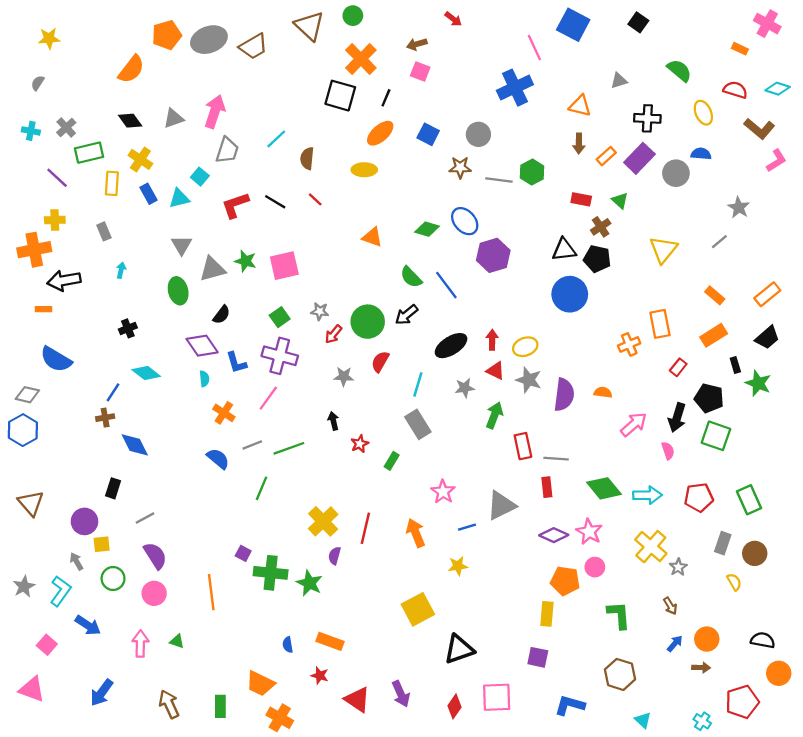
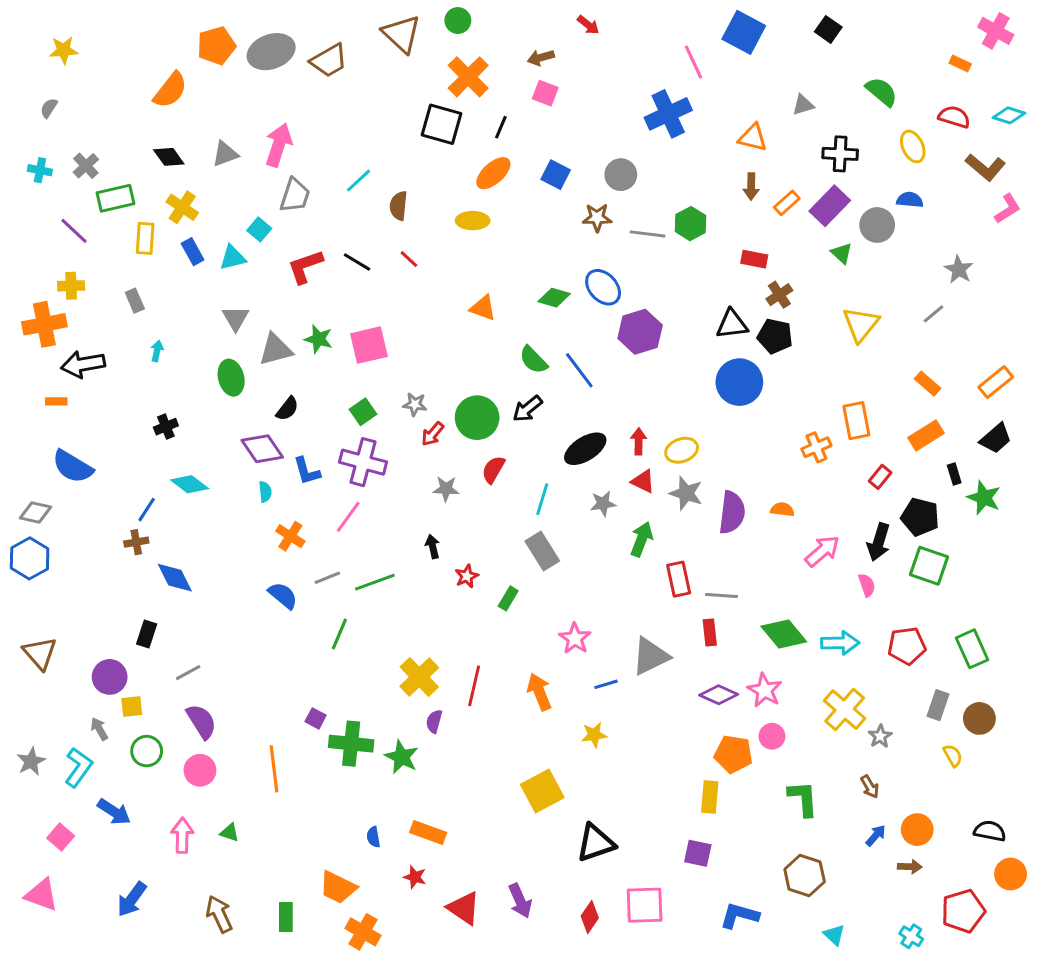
green triangle: (620, 201) -> (842, 253), moved

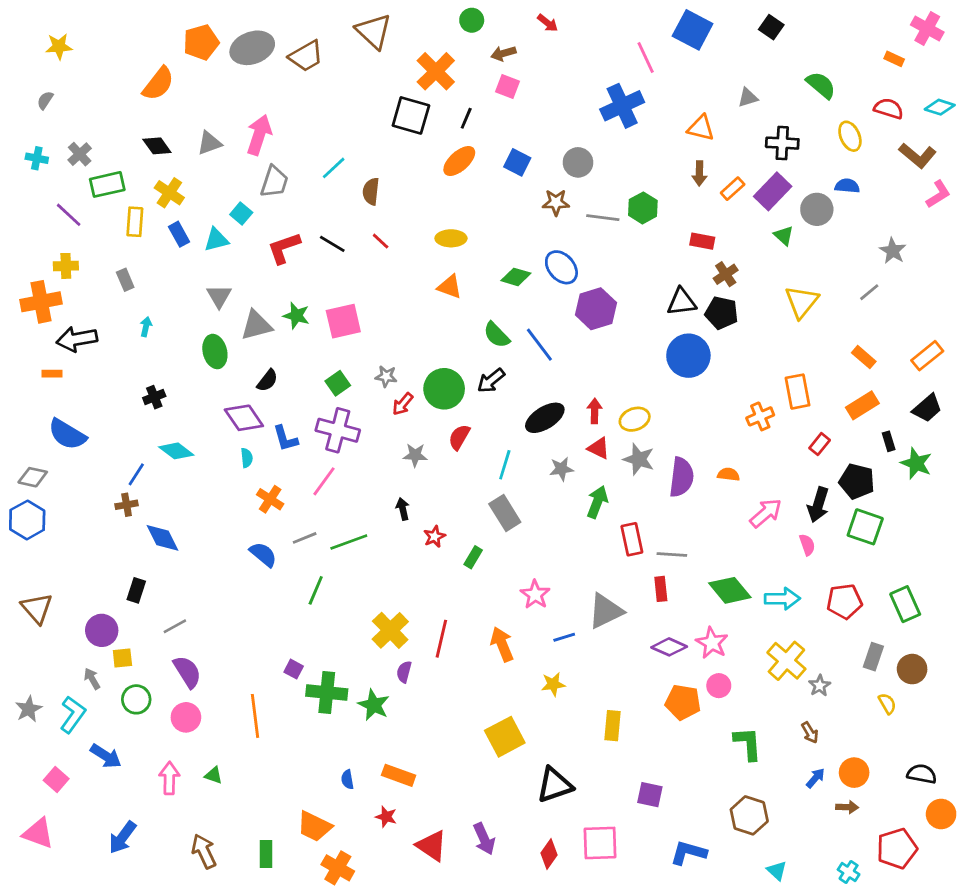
green circle: (458, 21) -> (472, 20), moved
yellow ellipse: (473, 221) -> (451, 238), moved
yellow rectangle: (710, 797) -> (613, 726), moved

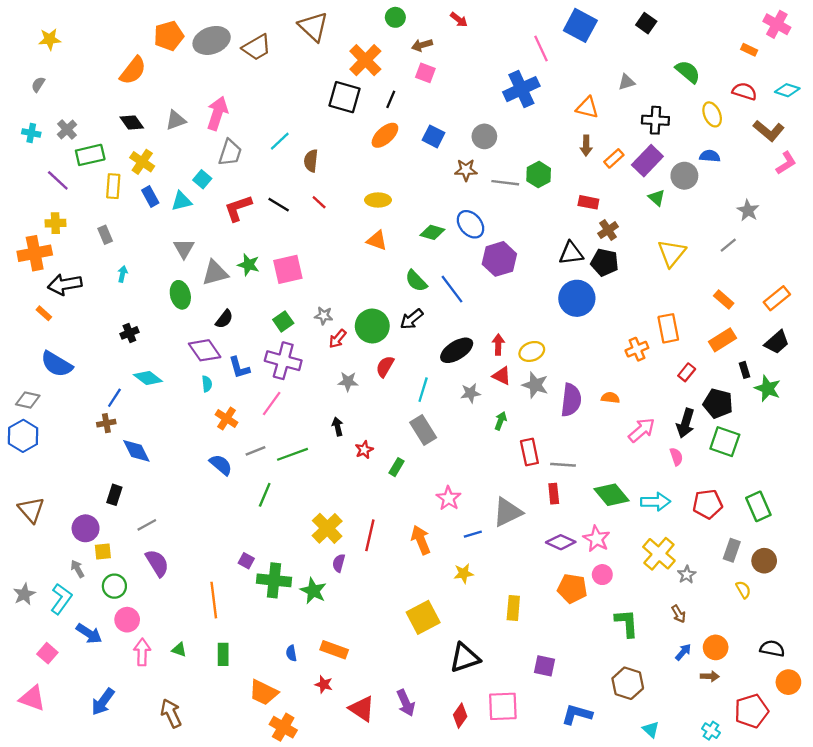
orange rectangle: (52, 374) -> (44, 313), turned 42
green arrow: (597, 502) -> (501, 421), size x0.7
pink circle: (186, 717) -> (127, 620), moved
green rectangle: (266, 854) -> (223, 654), moved

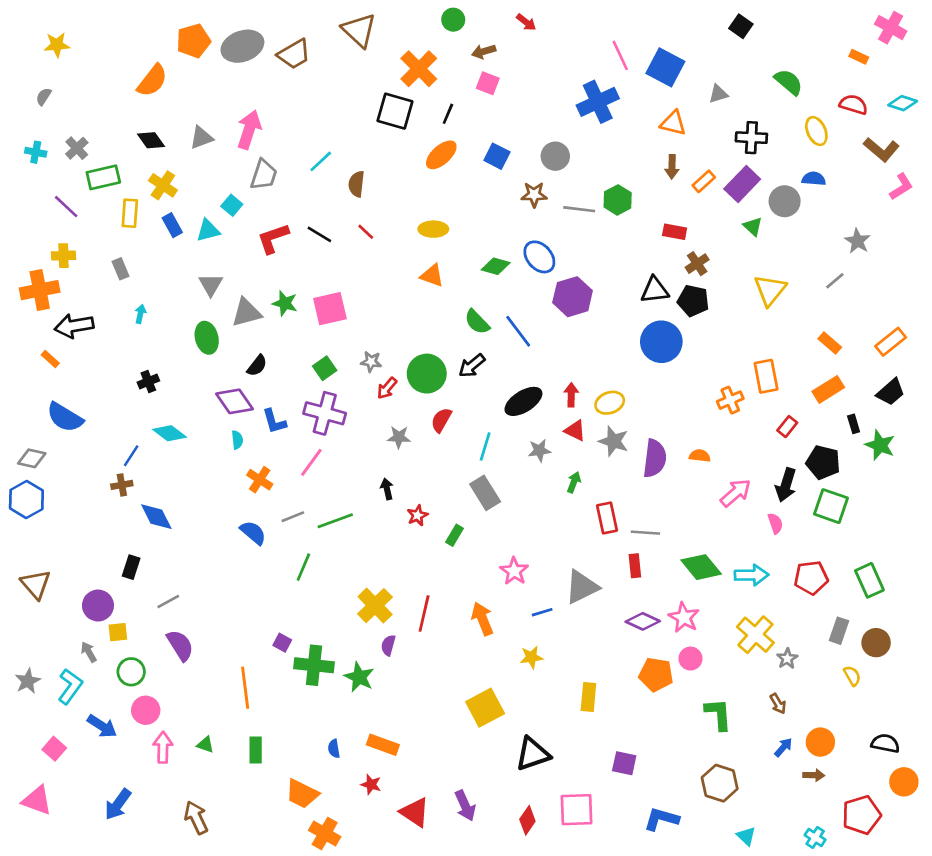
blue square: (580, 25) -> (665, 67), moved

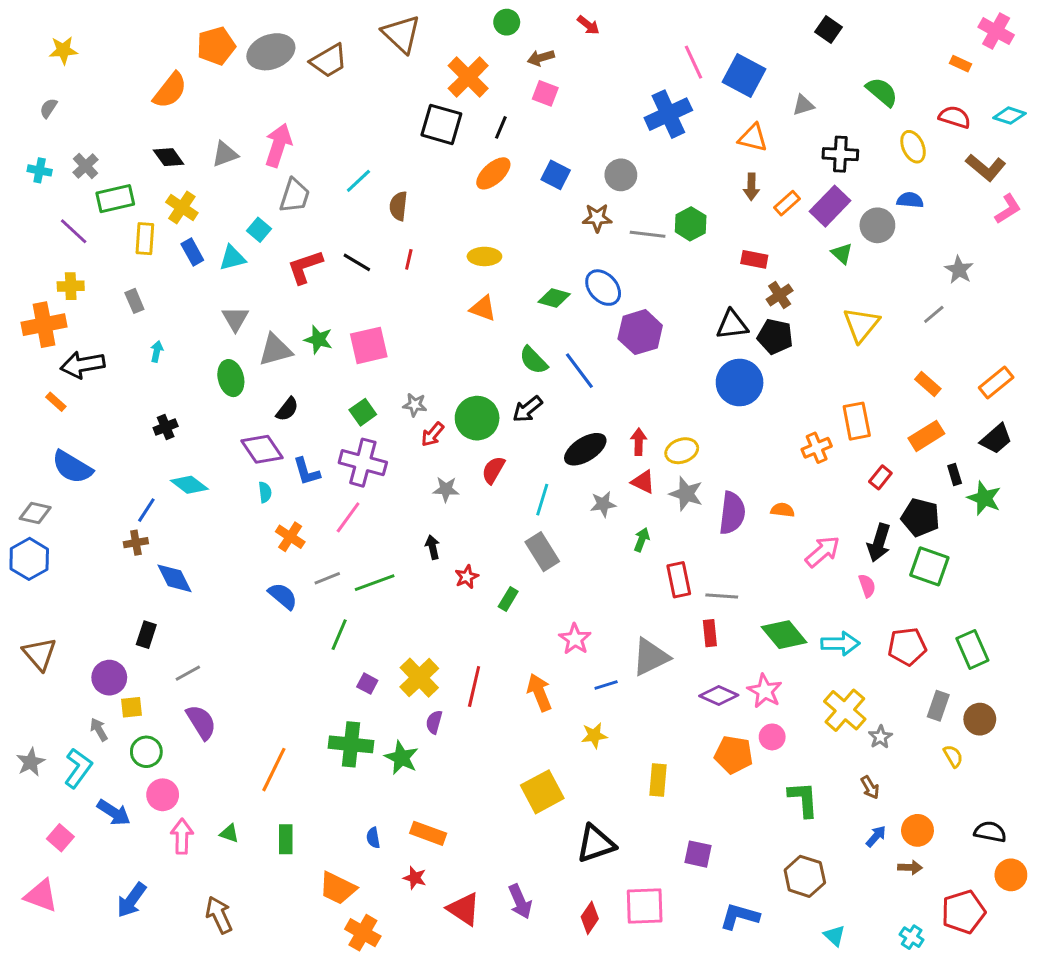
red line: (366, 232) -> (409, 259), turned 60
purple square: (282, 643) -> (367, 684), moved
orange line: (245, 688) -> (274, 770), turned 33

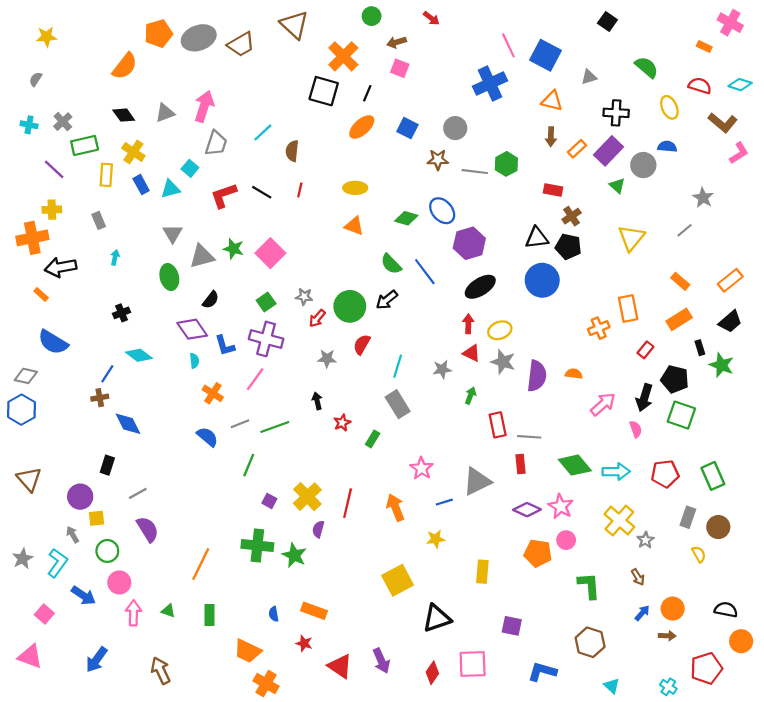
pink square: (369, 345) -> (270, 253), turned -32
black ellipse: (585, 449) -> (480, 287), moved

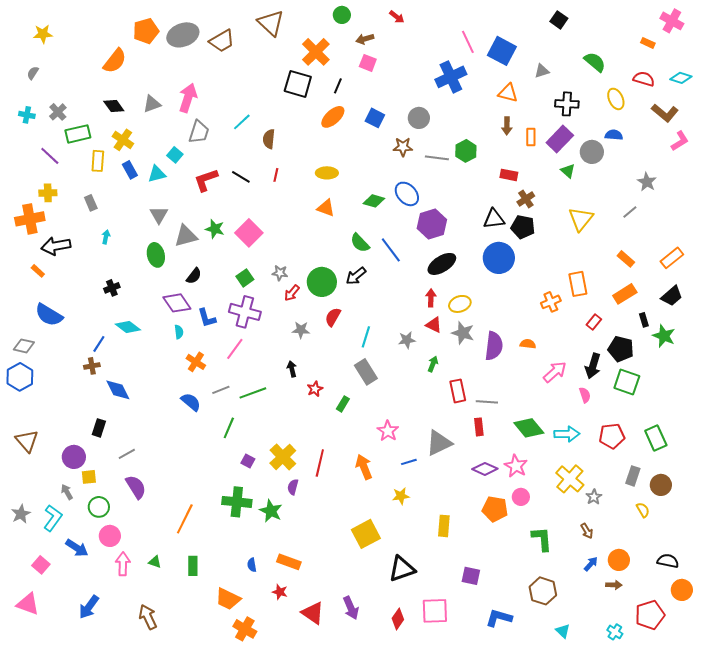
orange rectangle: (577, 149) -> (531, 137), turned -48

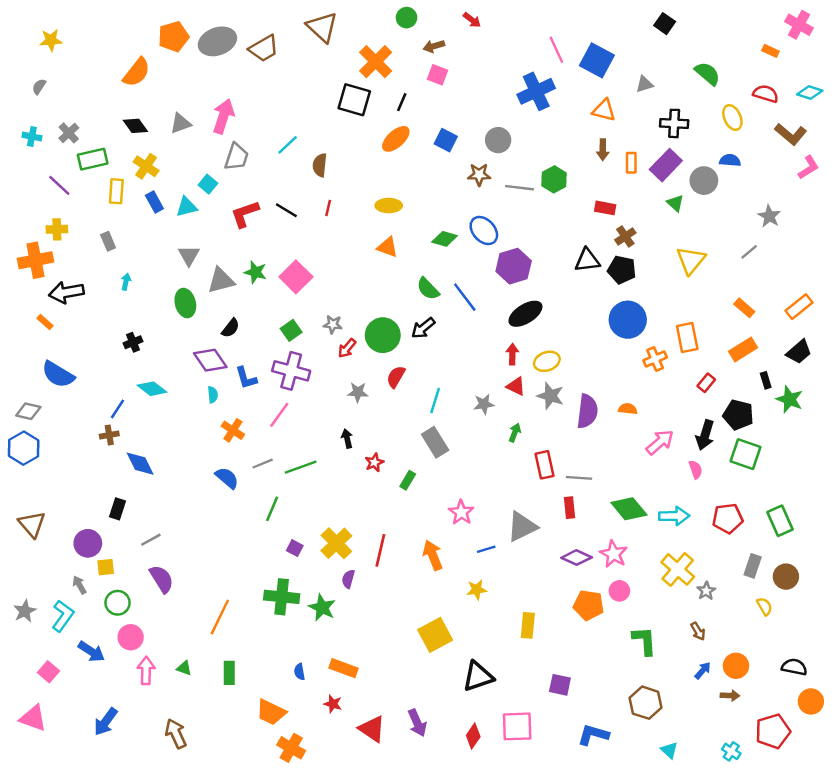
blue circle: (499, 258) -> (628, 320), moved

